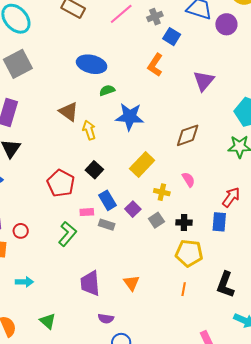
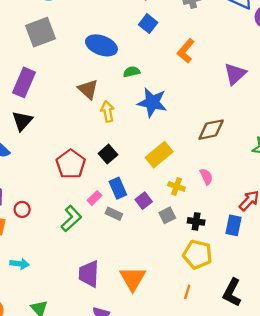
blue square: (172, 37) -> (148, 24), moved
blue ellipse: (92, 64) -> (101, 45), moved
pink rectangle: (87, 212) -> (95, 198), turned -48
orange triangle: (131, 283) -> (133, 279), size x1.5

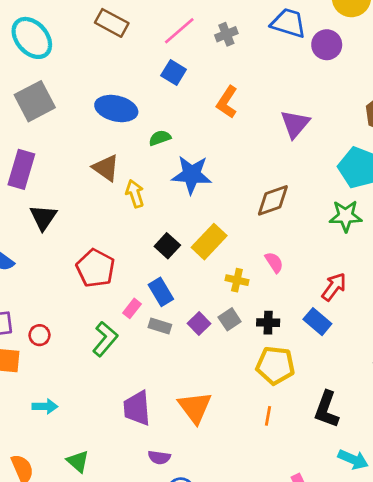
black triangle: (22, 121) -> (43, 217), moved
black square: (108, 154) -> (167, 246), moved
purple square: (144, 201) -> (199, 323), moved
blue rectangle: (233, 225) -> (317, 322), turned -54

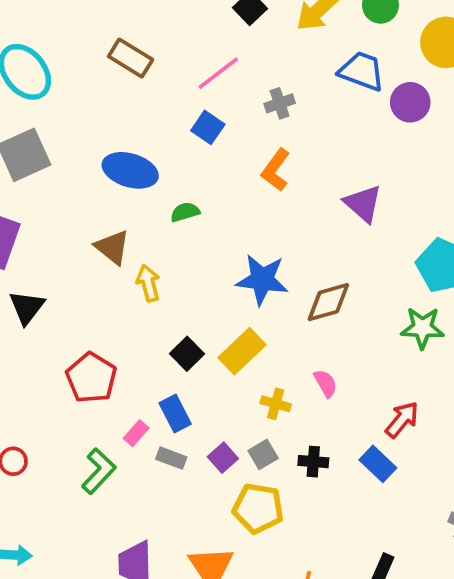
gray cross: (226, 34) -> (280, 103), moved
purple triangle: (295, 124) -> (363, 204), turned -32
blue star: (192, 175) -> (262, 280), moved
yellow pentagon: (275, 365) -> (258, 508), moved

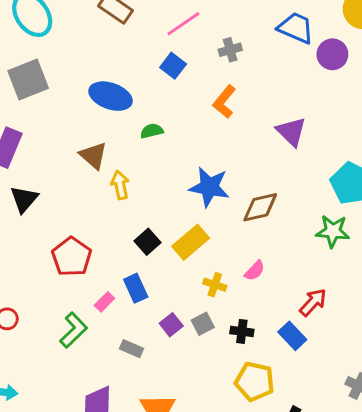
pink semicircle: (326, 383) -> (255, 271), turned 70
gray rectangle: (171, 458) -> (132, 349), moved
yellow pentagon: (258, 508) -> (255, 381), moved

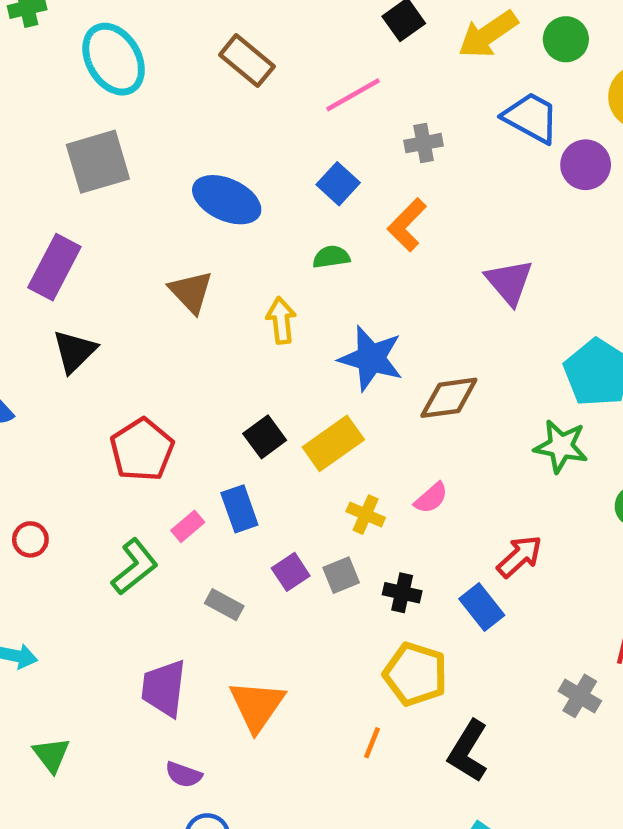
blue square: (173, 66) -> (338, 184), moved
green semicircle: (152, 131) -> (331, 257), moved
yellow arrow: (120, 185) -> (281, 320), moved

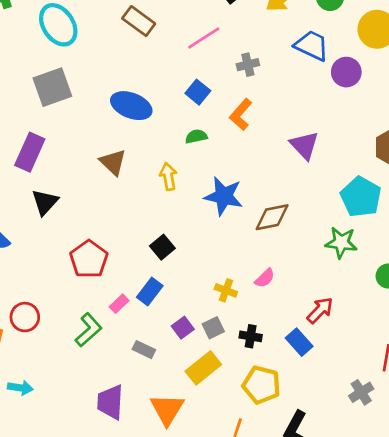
yellow rectangle: (333, 443) -> (203, 368), moved
blue rectangle: (239, 509) -> (150, 291), turned 60
red circle: (30, 539) -> (25, 317), size x1.4
gray cross: (580, 696) -> (361, 392), turned 30

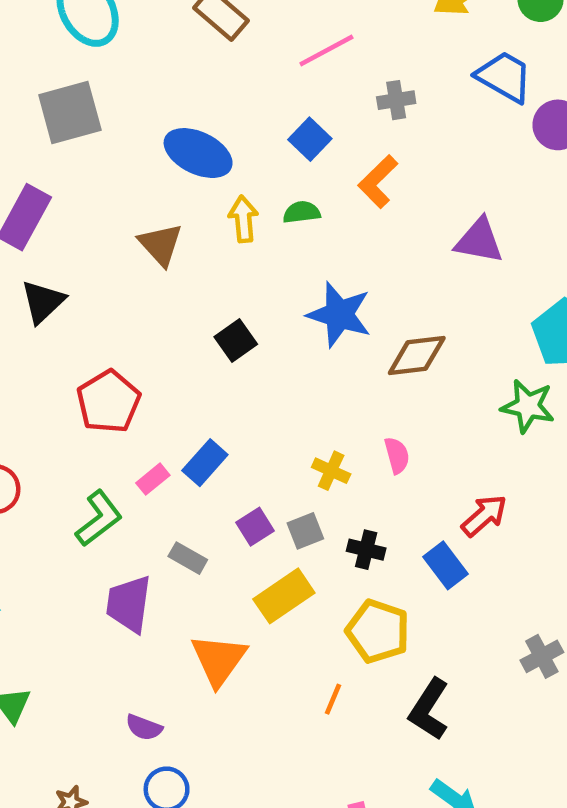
purple triangle: (304, 145) -> (479, 241), turned -40
yellow arrow: (168, 176) -> (243, 219), moved
black square: (162, 247) -> (236, 341), moved
pink semicircle: (265, 278) -> (397, 455), turned -65
purple trapezoid: (110, 402) -> (129, 604), moved

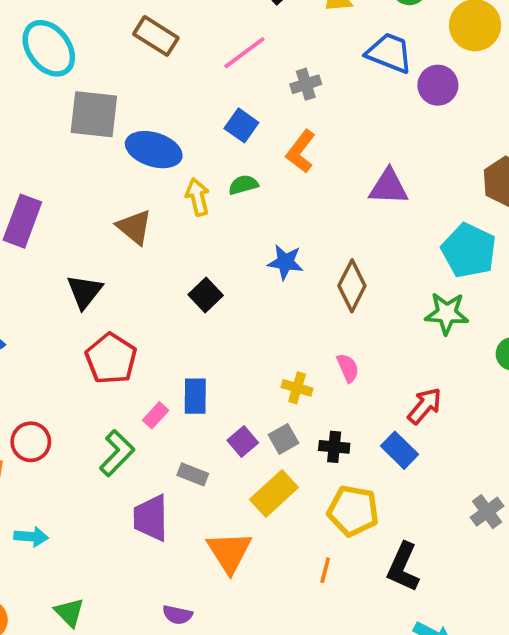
gray square: (70, 112) -> (94, 114), moved, turned 30
black triangle: (43, 302) -> (85, 292), moved
blue star: (339, 315) -> (285, 262), size x0.7
brown diamond: (417, 355) -> (352, 286), turned -48
blue rectangle: (205, 463) -> (195, 396), turned -33

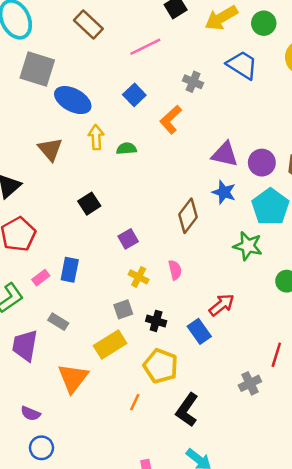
gray cross: (306, 84) -> (193, 82), moved, turned 30
purple circle: (438, 85) -> (262, 163), moved
green semicircle: (243, 185) -> (126, 149), moved
blue star: (285, 262) -> (224, 192), moved
purple square: (243, 441) -> (128, 239), moved

